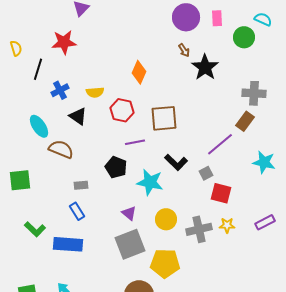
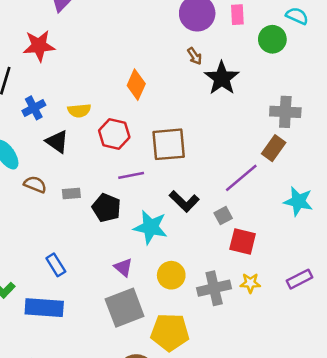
brown semicircle: (61, 149) -> (35, 184), size x0.7
gray rectangle: (81, 185) -> (71, 194), moved

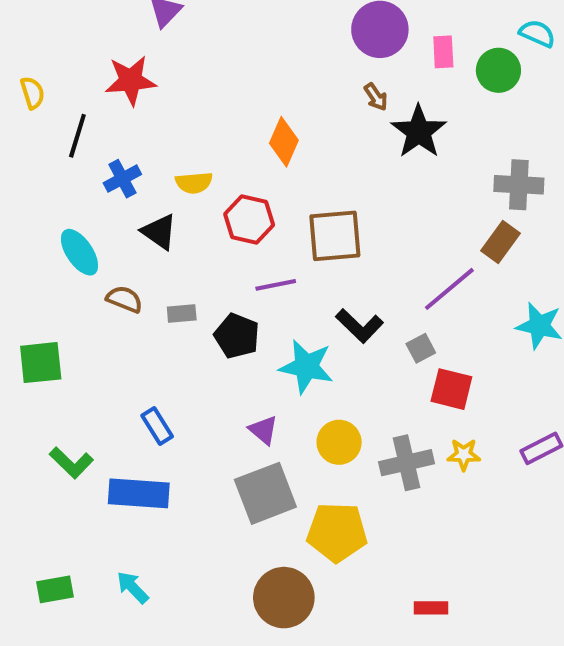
pink rectangle: (237, 15) -> (443, 52), moved

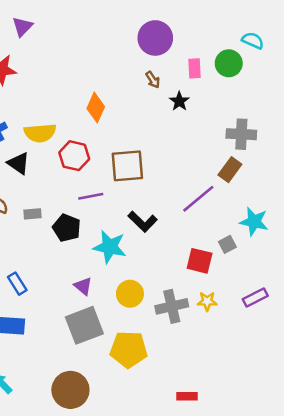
pink rectangle: (443, 52) -> (195, 68), moved
black star: (419, 132) -> (179, 101), size x0.6
yellow semicircle: (194, 183) -> (40, 133), size x1.4
gray square: (421, 348) -> (227, 244), moved
brown circle: (284, 598) -> (70, 390), moved

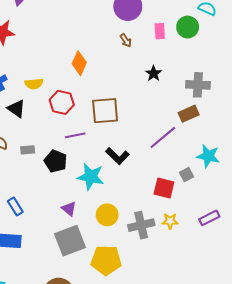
black star: (179, 101) -> (154, 73), moved
yellow semicircle: (40, 133) -> (34, 84), size x0.7
brown rectangle: (230, 170) -> (189, 114), turned 30

